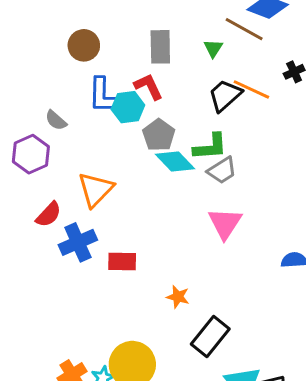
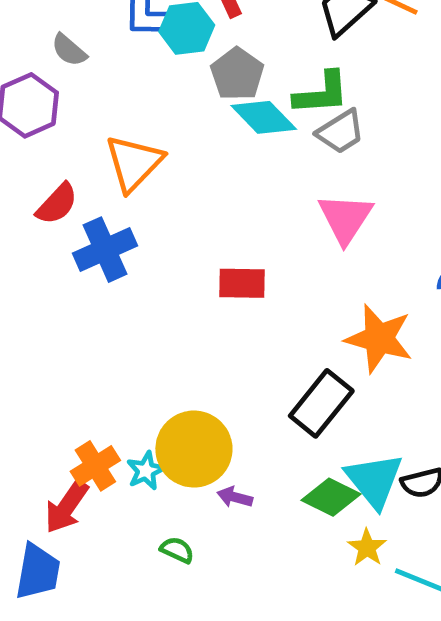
red rectangle: (122, 262) -> (242, 283), moved
orange star: (178, 297) -> (379, 338), moved, size x1.8

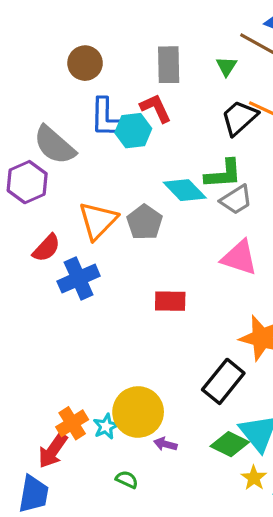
gray semicircle: (69, 50) -> (54, 145), size x1.8
gray pentagon: (237, 74) -> (145, 222), moved
pink triangle: (345, 218) -> (239, 258), turned -45

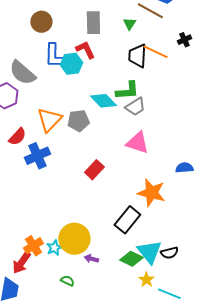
black trapezoid: (239, 118) -> (137, 56), turned -45
gray pentagon: (145, 222) -> (78, 121), turned 30
red rectangle: (170, 301) -> (94, 170), turned -48

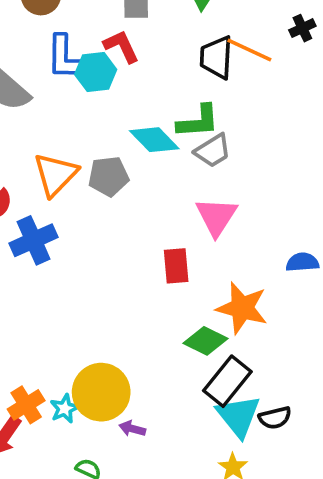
pink triangle: (137, 143) -> (216, 217), turned 45
red rectangle: (94, 170) -> (176, 266), moved, turned -48
black rectangle: (127, 220) -> (227, 381), moved
green diamond: (131, 259) -> (205, 341), moved

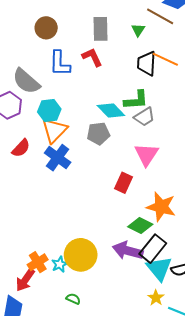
cyan hexagon: (96, 72) -> (49, 110), moved
gray pentagon: (108, 176) -> (98, 134), moved
blue cross: (33, 240) -> (58, 158), moved, turned -30
red rectangle: (176, 266) -> (123, 183), turned 30
purple arrow: (132, 429) -> (128, 251), moved, size x2.0

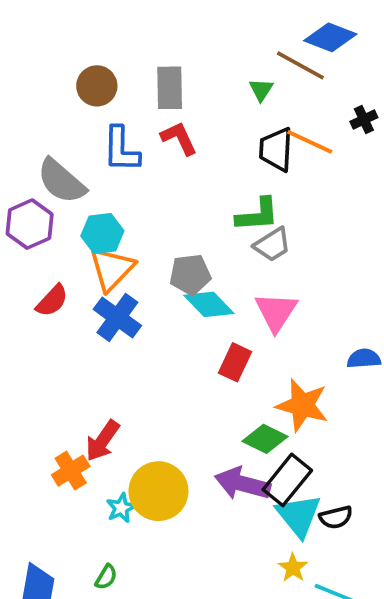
gray rectangle: (100, 29) -> (170, 88), moved
cyan diamond: (111, 110) -> (209, 304), moved
orange cross: (38, 262) -> (71, 471), moved
red arrow: (25, 280) -> (102, 441), moved
green semicircle: (73, 299) -> (106, 577), moved, turned 96

